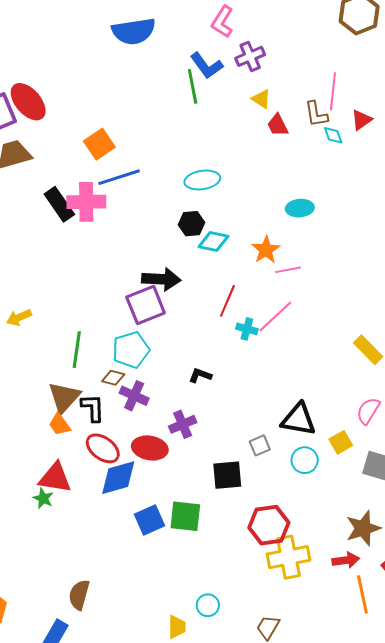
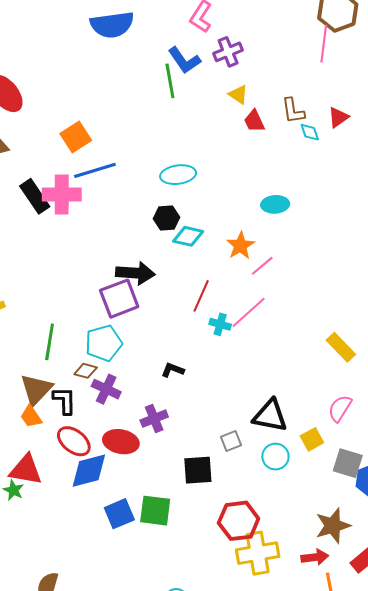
pink line: (333, 91) -> (324, 44), moved
pink line: (288, 270) -> (262, 266), turned -30

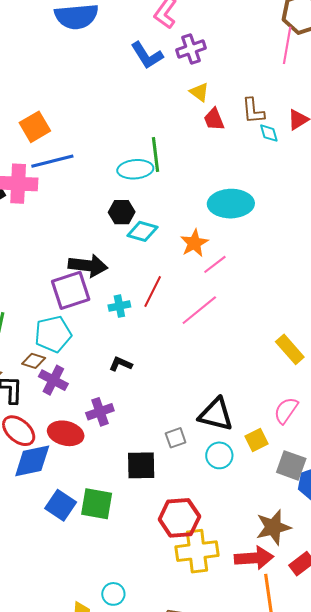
green line: (170, 81) -> (156, 155), moved
cyan ellipse: (275, 204) -> (231, 204), size x1.6
cyan cross: (220, 324) -> (119, 306), moved, turned -30
blue square: (119, 514) -> (61, 505), turned -36
red arrow: (315, 557) -> (254, 558), size x1.4

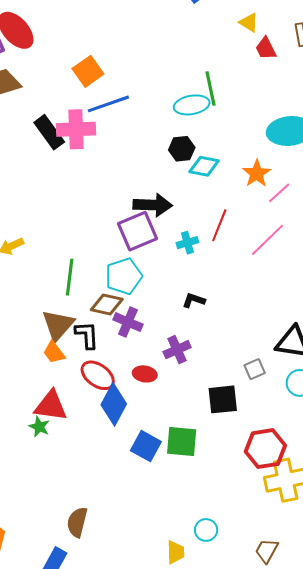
brown diamond: (34, 361) -> (107, 305), size x1.4
red ellipse: (66, 433) -> (145, 374), size x0.7
blue diamond: (32, 461) -> (114, 404), turned -45

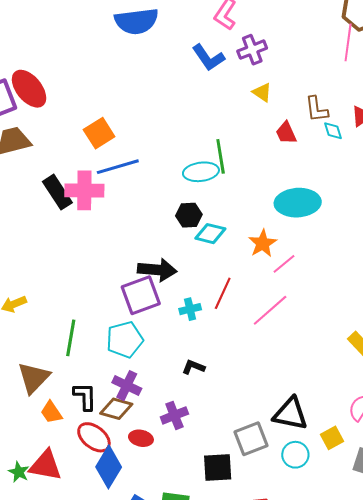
red trapezoid: (266, 48) -> (286, 133), moved
brown diamond: (107, 305) -> (116, 409), moved
brown triangle: (58, 325) -> (34, 378), moved
gray square: (255, 369) -> (251, 439), size x1.6
green star: (39, 427) -> (19, 472), moved

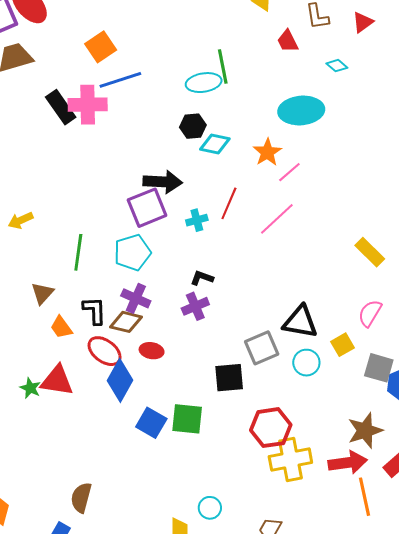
cyan diamond: (333, 131) -> (337, 66), moved, turned -30
brown triangle: (34, 378) -> (42, 293), size x0.7
purple cross: (174, 415) -> (195, 306), moved

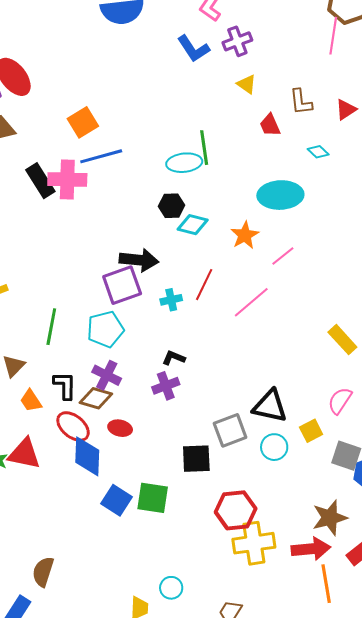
pink line: (289, 172) -> (283, 256), moved
blue diamond: (120, 380) -> (87, 456), turned -30

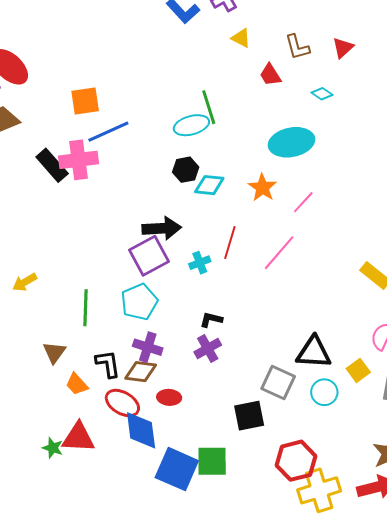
orange square: (83, 122) -> (85, 101), turned 32
gray square: (230, 430) -> (278, 383), turned -36
blue square: (117, 500) -> (177, 469), size x1.4

